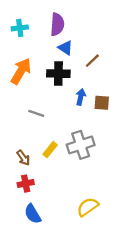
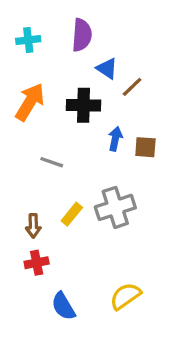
blue triangle: (65, 48) -> (107, 68), moved
brown arrow: (23, 158) -> (33, 226), turned 35
blue semicircle: (33, 214) -> (63, 306), moved

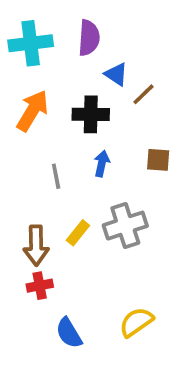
cyan cross: (28, 40) -> (31, 43), size x1.6
blue arrow: (115, 139) -> (102, 164), moved
gray line: (52, 162) -> (56, 176), turned 60
brown arrow: (33, 226) -> (36, 246), size x1.5

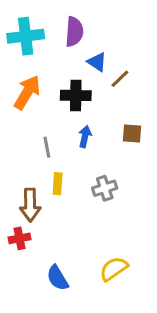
gray cross: (125, 226) -> (105, 188), size x0.7
yellow rectangle: (78, 233) -> (58, 184), moved, turned -35
red cross: (40, 286) -> (20, 238), moved

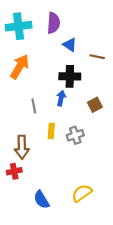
brown line: (120, 79) -> (97, 57), moved, turned 56
black cross: (76, 95) -> (70, 76), moved
brown square: (132, 133) -> (95, 105), moved, turned -32
yellow rectangle: (58, 184) -> (51, 131), moved

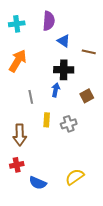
cyan cross: (19, 26) -> (17, 24), size x0.7
red cross: (14, 171) -> (17, 165), moved
blue semicircle: (41, 200) -> (38, 183), turned -36

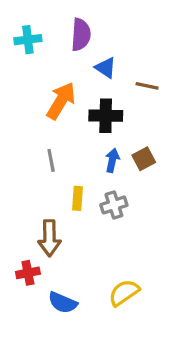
orange arrow: (18, 61) -> (61, 101), moved
blue arrow: (56, 90) -> (112, 160), moved
brown arrow: (20, 135) -> (49, 238), moved

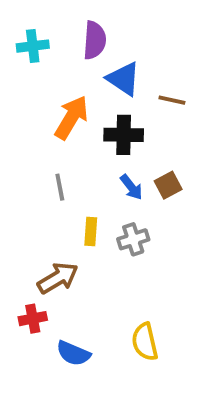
blue triangle: (106, 68) -> (124, 79), size x1.4
blue arrow: (112, 160) -> (131, 187), turned 130
brown arrow: (49, 238) -> (58, 278), turned -120
yellow semicircle: (124, 293) -> (145, 342), turned -68

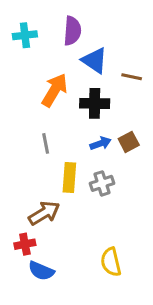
blue arrow: (131, 187) -> (101, 143), turned -72
yellow rectangle: (91, 232) -> (69, 177), size x1.4
blue semicircle: (73, 353) -> (41, 271), moved

